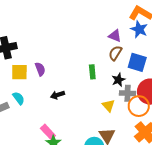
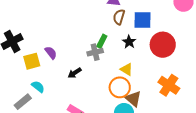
green rectangle: (92, 72) -> (102, 41), turned 48
gray cross: (128, 93) -> (95, 52), moved
orange circle: (139, 106) -> (120, 87), moved

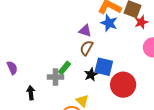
blue square: (142, 20) -> (104, 67), moved
black arrow: (75, 73) -> (31, 93), turned 104

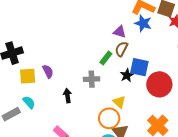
green rectangle: (64, 68) -> (106, 58), moved

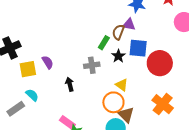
purple triangle: (120, 32) -> (129, 25), moved
black star: (127, 75) -> (118, 56), moved

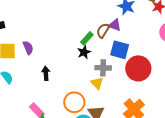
black star: (118, 56) -> (84, 52), moved
gray cross: (92, 65) -> (103, 68), moved
orange circle: (113, 102) -> (74, 102), moved

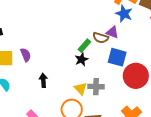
brown semicircle: (103, 30) -> (101, 38), turned -105
gray cross: (103, 68) -> (96, 87), moved
yellow triangle: (97, 83) -> (81, 89), moved

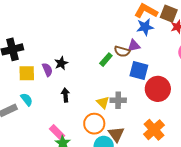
blue star: (124, 14) -> (145, 27), turned -30
purple triangle: (112, 32) -> (134, 46), turned -32
black star: (81, 59) -> (61, 63), moved

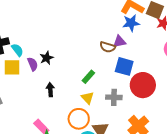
green rectangle: (106, 60) -> (88, 77), moved
cyan semicircle: (27, 99) -> (17, 50), moved
gray cross: (118, 100) -> (114, 97), moved

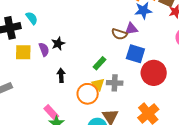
cyan semicircle: (17, 50) -> (32, 18), moved
gray cross: (114, 97) -> (115, 83), moved
orange circle: (79, 119) -> (88, 94), moved

